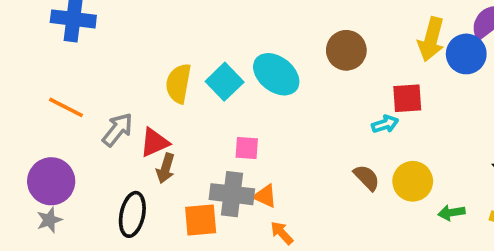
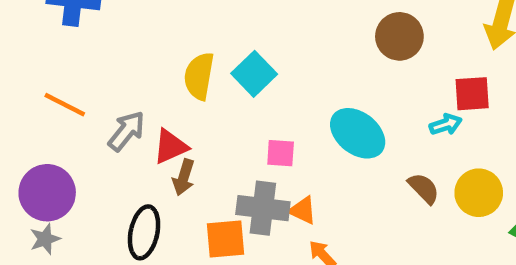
cyan ellipse: (276, 74) -> (358, 133), moved

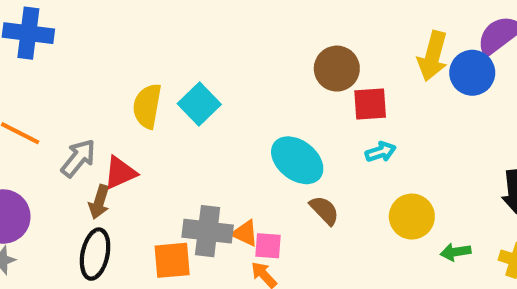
red square: (472, 94) -> (370, 104), moved
pink square: (281, 153) -> (268, 246), moved
brown arrow: (184, 177) -> (99, 202), moved
brown semicircle: (424, 188) -> (324, 210), moved

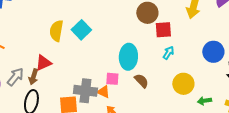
blue circle: (472, 73) -> (213, 52), moved
cyan arrow: (381, 152) -> (168, 53), turned -40
gray arrow: (78, 158) -> (15, 77), moved
cyan ellipse: (297, 160) -> (128, 57), turned 55
pink square: (268, 246) -> (112, 79), moved

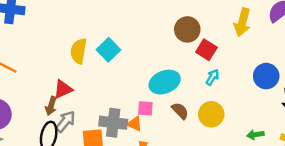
red square: (163, 30) -> (206, 50), turned 36
cyan ellipse: (128, 57) -> (165, 82), turned 65
gray arrow: (15, 77) -> (65, 121), moved
yellow circle: (183, 84) -> (211, 114), moved

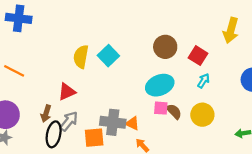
brown circle: (187, 29) -> (165, 47), moved
brown arrow: (51, 106) -> (46, 114), moved
pink square: (145, 108) -> (161, 108), moved

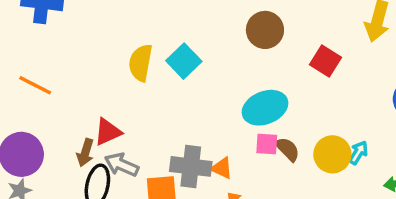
brown circle: (165, 47) -> (265, 30), moved
cyan arrow: (204, 81) -> (358, 153), moved
red triangle: (67, 92) -> (108, 132), moved
gray arrow: (69, 121) -> (122, 165), turned -105

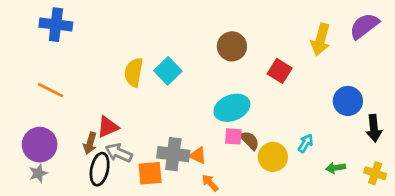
yellow circle: (332, 154) -> (273, 157), moved

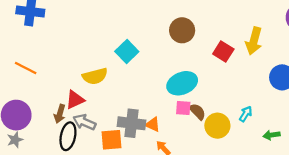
yellow arrow: (321, 40) -> (254, 41), moved
yellow semicircle: (134, 72) -> (95, 76), moved, turned -115

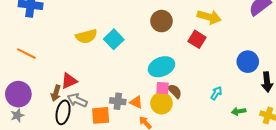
yellow arrow: (254, 41) -> (209, 17), moved, turned -90
yellow semicircle: (95, 76) -> (86, 36), moved
gray cross: (131, 123) -> (118, 101), size x0.7
yellow circle: (217, 126) -> (161, 103), moved

